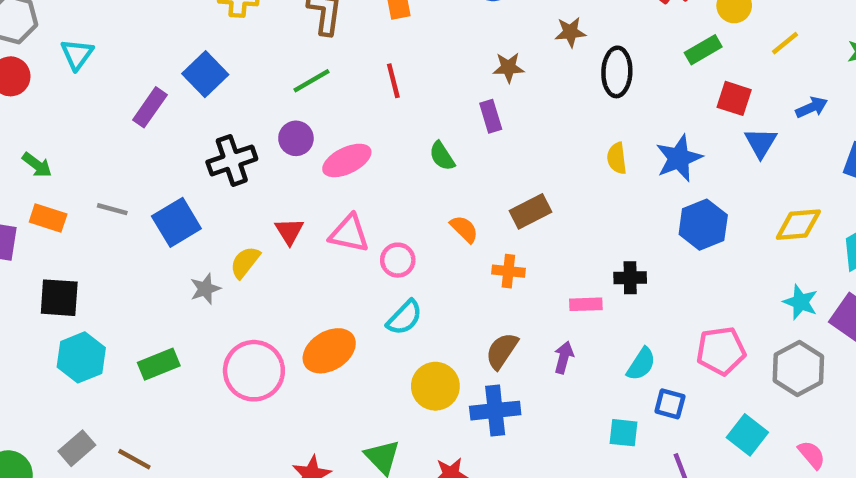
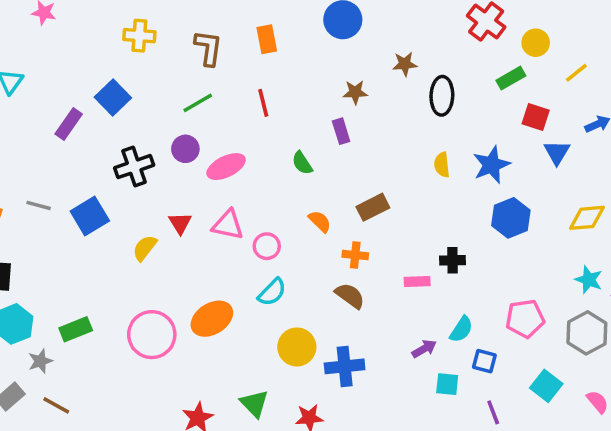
gray star: (205, 289) -> (40, 361), moved
brown semicircle: (502, 351) -> (350, 296), moved, turned 92
purple arrow: (564, 357) -> (424, 349), moved, turned 45

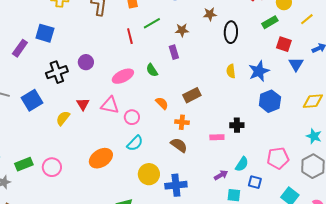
blue square: (113, 98) -> (45, 33), turned -30
green line: (198, 103) -> (152, 23), moved
pink ellipse: (226, 167) -> (123, 76), moved
pink circle: (152, 335) -> (52, 167), moved, size x0.7

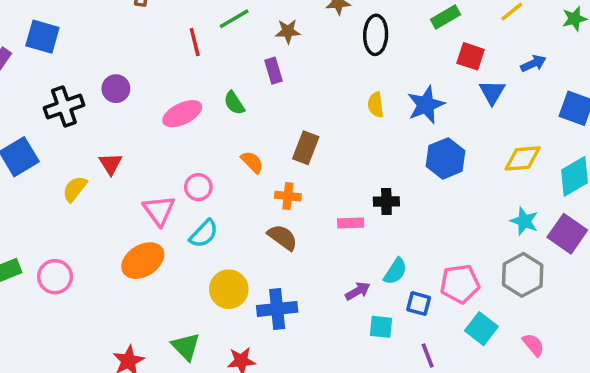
brown rectangle: (192, 95) -> (306, 148), turned -42
pink triangle: (110, 105) -> (159, 210), moved, turned 42
pink pentagon: (278, 158) -> (460, 284), moved

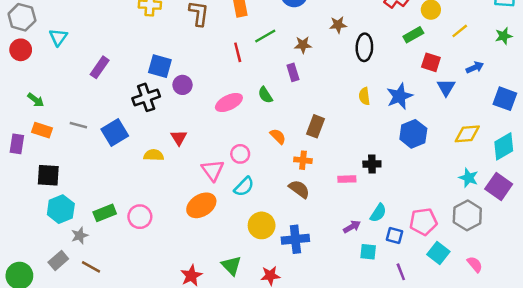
blue square: (42, 37) -> (160, 66), moved
yellow semicircle: (75, 189) -> (154, 155), turned 54

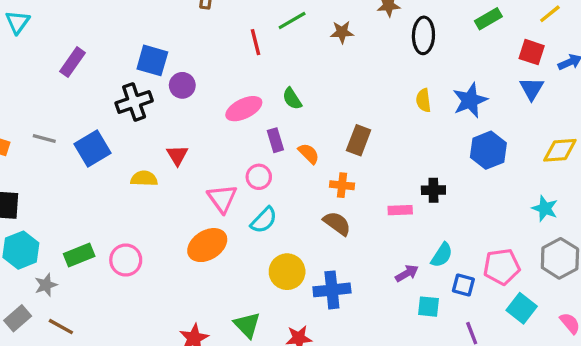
red square: (431, 62) -> (532, 52), moved
purple rectangle: (293, 72) -> (275, 140), moved
cyan star: (469, 178) -> (545, 208), moved

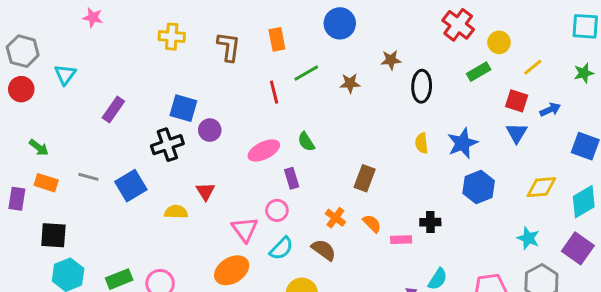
orange semicircle: (309, 154) -> (372, 224), moved
orange cross: (342, 185) -> (335, 218), moved, turned 30
brown semicircle: (337, 223) -> (324, 250), moved

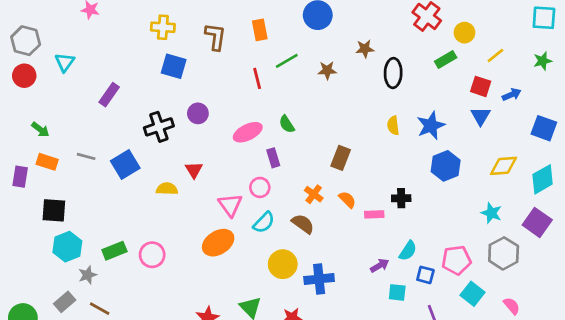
blue square: (183, 108) -> (174, 66), moved

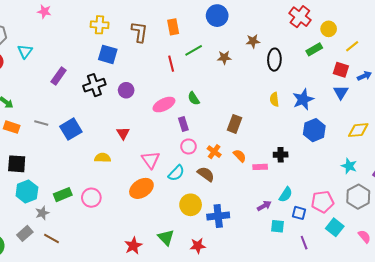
black cross: (159, 127) -> (94, 85), moved
pink circle: (260, 187) -> (189, 146), moved
yellow semicircle: (167, 189) -> (103, 158), moved

